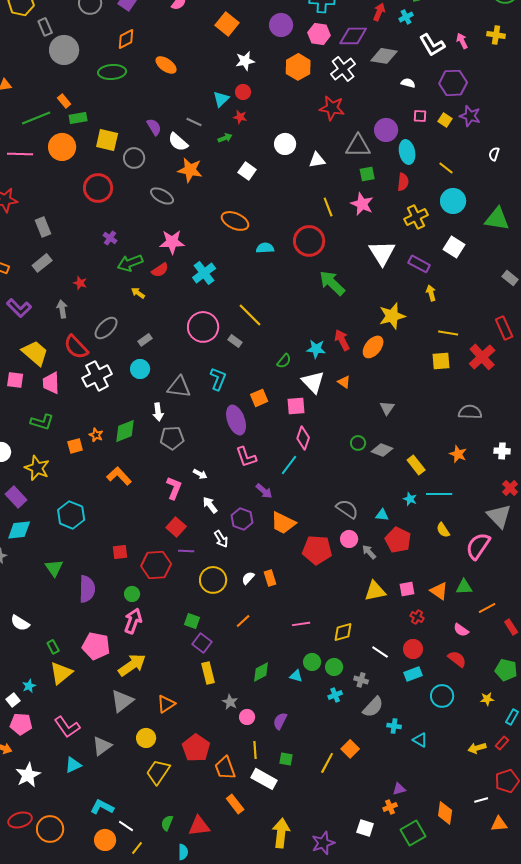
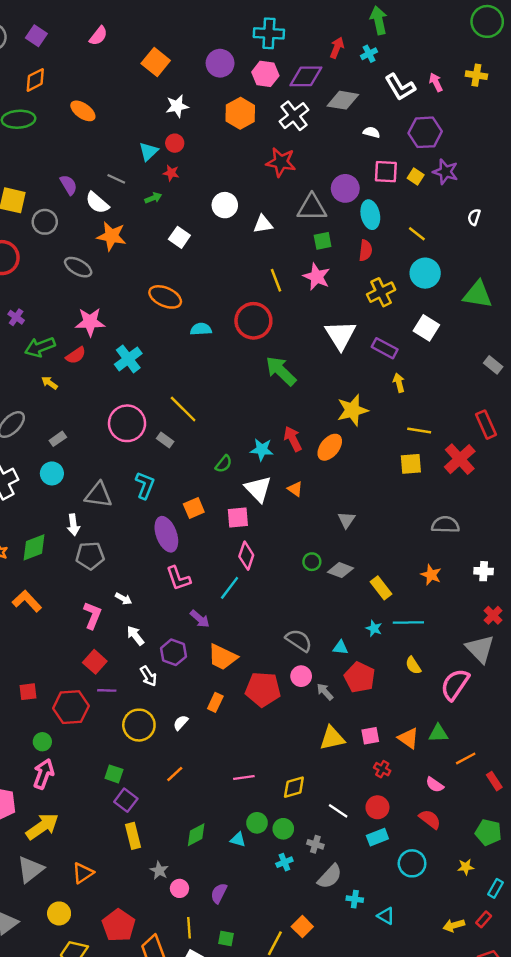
pink square: (420, 116) -> (386, 172), size x1.5
orange rectangle: (270, 578) -> (215, 702), moved, turned 42

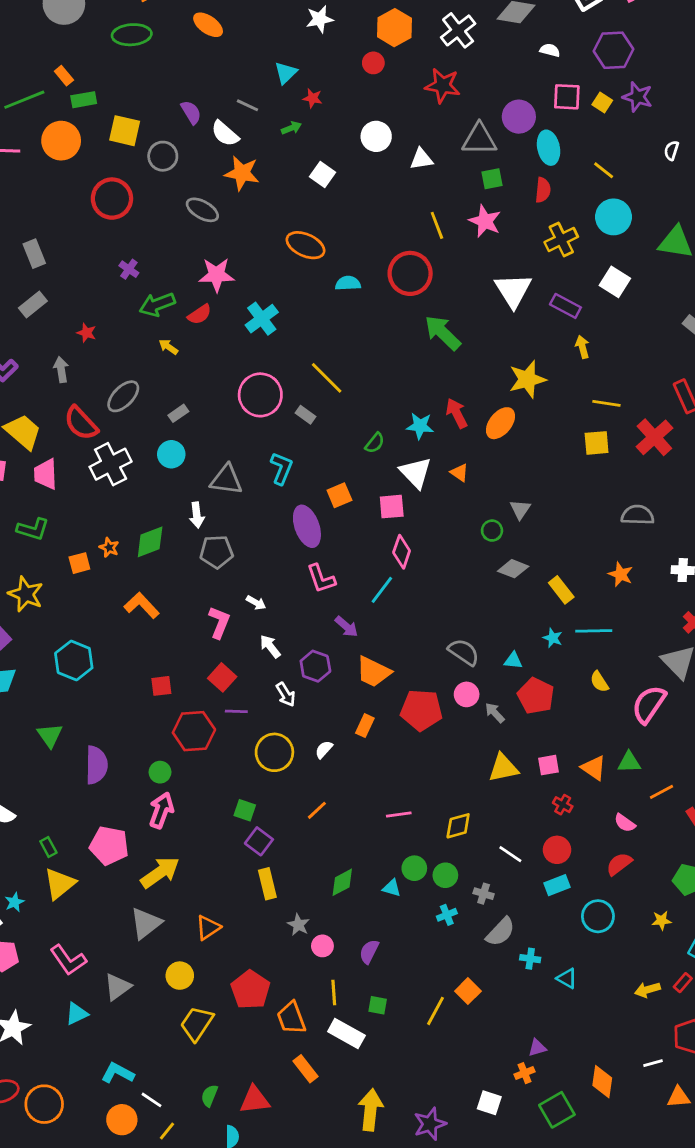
red circle: (175, 143) -> (373, 63), moved
green circle: (312, 562) -> (492, 531), moved
red square: (28, 692) -> (161, 686), moved
red semicircle: (430, 819) -> (619, 864), turned -75

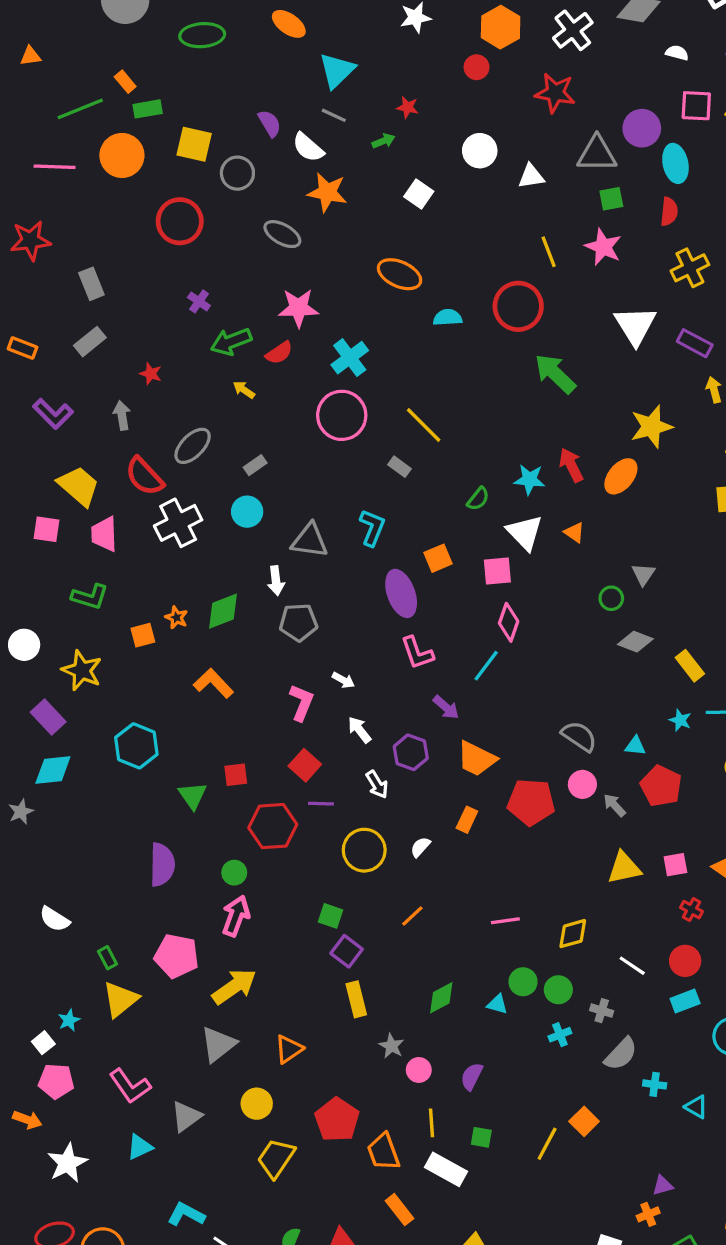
cyan triangle: (286, 73) -> (337, 70), moved, size x1.4
pink circle: (260, 395) -> (342, 415), moved
green triangle: (50, 735) -> (193, 796), moved

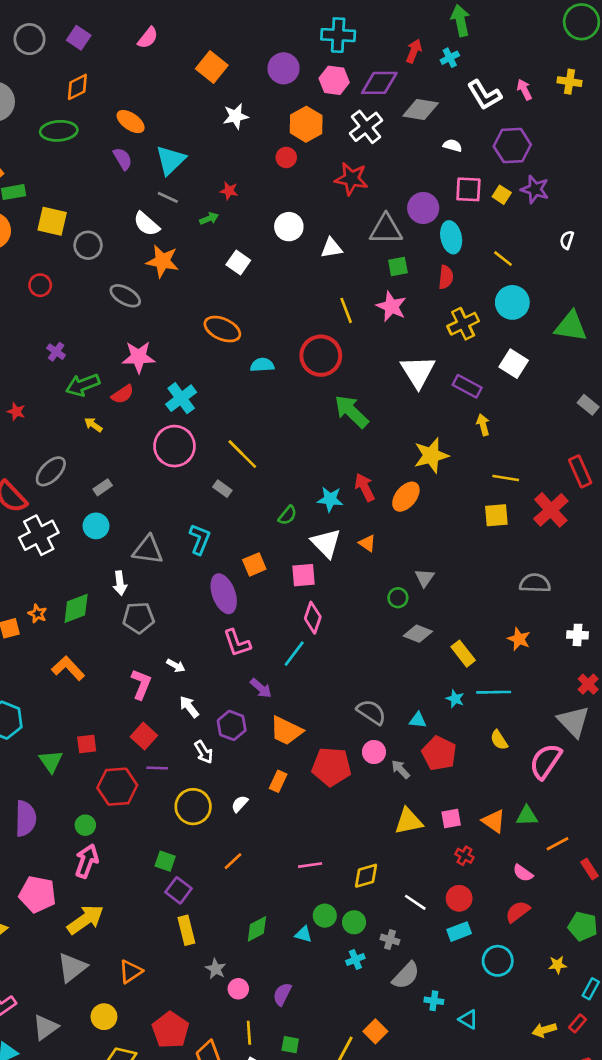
purple semicircle: (270, 123) -> (123, 159), moved
red circle: (180, 221) -> (40, 285), size x0.6

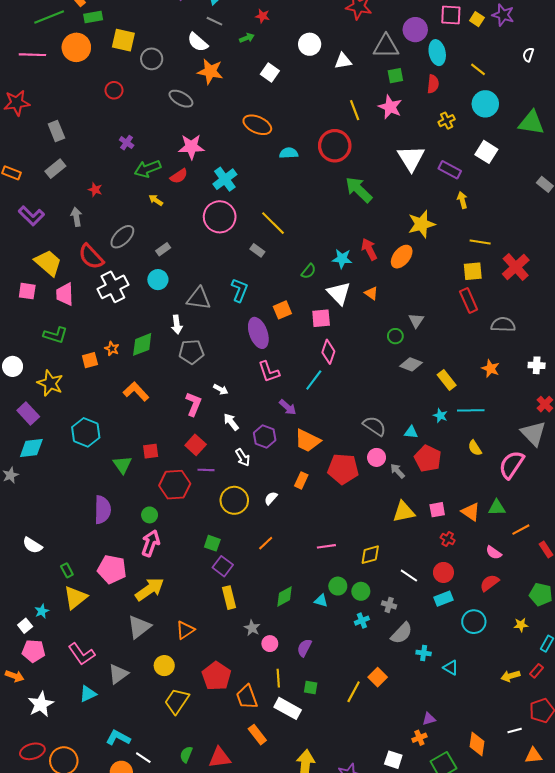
yellow cross: (463, 324) -> (447, 121), size x0.7
red rectangle: (580, 471) -> (469, 301), moved

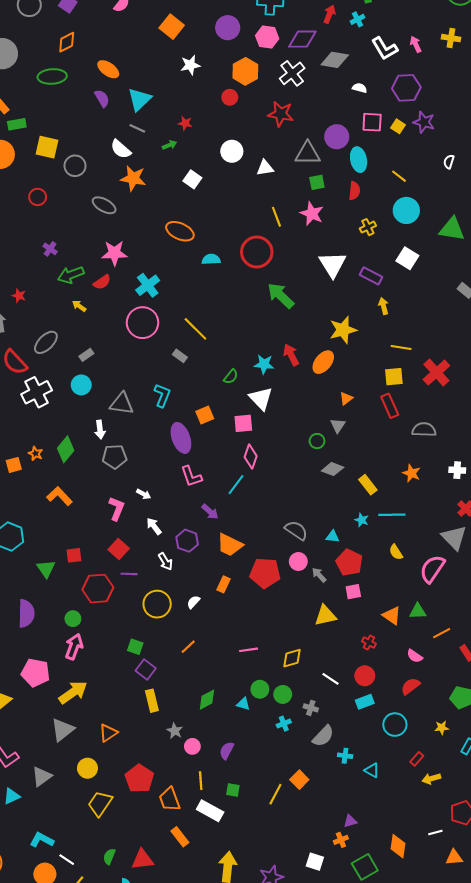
orange triangle: (371, 293) -> (346, 398), moved, turned 48
green diamond: (142, 344) -> (66, 449), turned -30
pink square: (437, 510) -> (353, 592), moved
red rectangle: (537, 671) -> (417, 759), moved

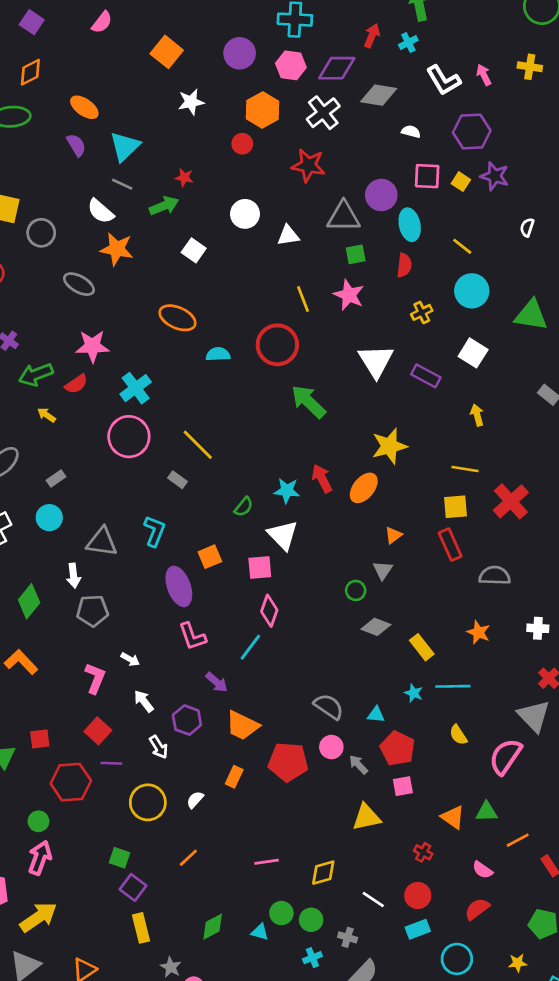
green arrow: (170, 145) -> (164, 206), size x1.5
yellow arrow: (383, 306) -> (477, 415), moved

